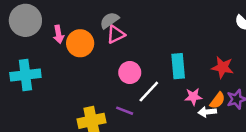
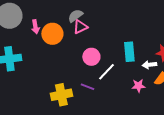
pink star: (193, 97) -> (138, 86), moved
white arrow: (207, 112) -> (149, 65), moved

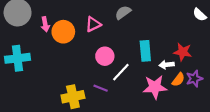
gray semicircle: (75, 16) -> (123, 13), moved
pink star: (138, 86) -> (155, 87), size x1.6

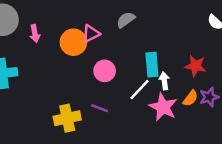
orange circle: (63, 32) -> (73, 42), moved
white arrow: (167, 65) -> (164, 81), moved, turned 88
white line: (121, 72) -> (139, 90), moved
pink star: (155, 87) -> (163, 107), turned 30

